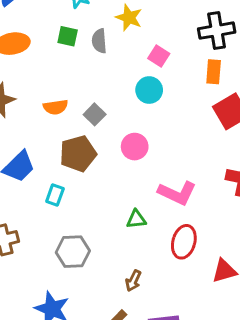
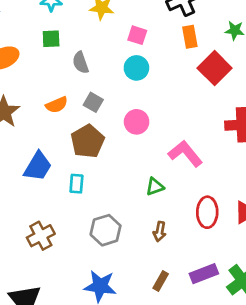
gray semicircle: (99, 41) -> (81, 63), moved
pink L-shape: (177, 193) -> (185, 154), turned -140
red ellipse: (184, 242) -> (207, 212), moved
brown arrow: (133, 281) -> (160, 231), moved

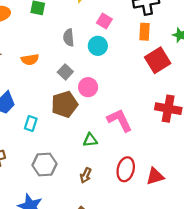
gray semicircle: (81, 63) -> (69, 38), moved
gray square: (93, 102) -> (65, 72), moved
brown pentagon: (88, 141) -> (65, 104), moved

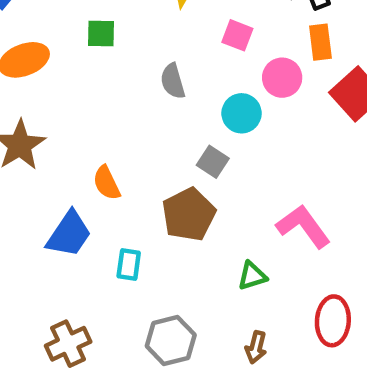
cyan circle: (98, 46) -> (242, 113), moved
orange semicircle: (30, 60) -> (107, 183), moved, turned 84
gray square: (65, 72) -> (213, 162), moved
pink circle: (88, 87) -> (282, 78), moved

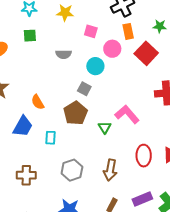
gray semicircle: (173, 81) -> (64, 54), turned -70
green triangle: (252, 276) -> (105, 127), moved, turned -40
brown cross: (68, 344) -> (26, 175), turned 30
brown arrow: (256, 347) -> (110, 170), size x1.5

